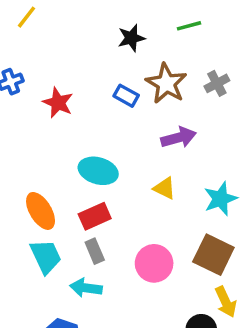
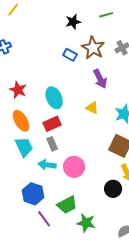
red star: (58, 103) -> (18, 90), moved
purple arrow: (179, 138) -> (100, 79), turned 78
cyan ellipse: (98, 171) -> (54, 98), turned 50
pink circle: (154, 263) -> (74, 167), moved

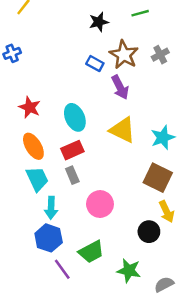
purple arrow: (100, 79) -> (120, 87), moved
yellow triangle: (92, 108) -> (123, 130), size x1.6
cyan arrow: (47, 165) -> (51, 208), moved, turned -96
green star: (86, 223) -> (129, 271), moved

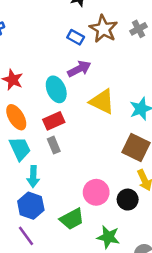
purple arrow: (120, 87) -> (79, 69), moved, turned -90
pink circle: (100, 204) -> (96, 192), moved
purple line: (62, 269) -> (26, 236), moved

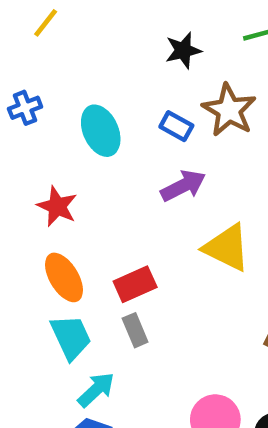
cyan ellipse: (56, 89) -> (101, 131), moved
cyan arrow: (33, 177) -> (96, 390), turned -135

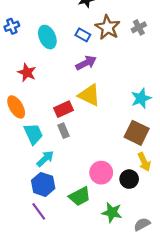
yellow triangle: (227, 248) -> (89, 95), moved
orange ellipse: (64, 277) -> (16, 107), moved

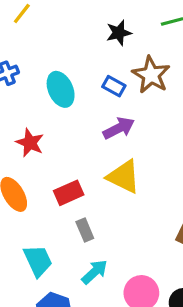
red rectangle: (63, 109) -> (69, 193), moved
cyan trapezoid: (33, 134) -> (38, 261), moved
cyan arrow: (45, 159) -> (95, 272), moved

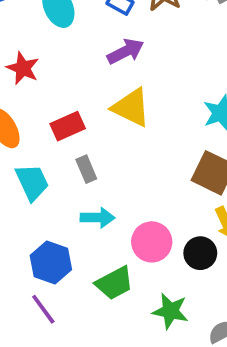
cyan trapezoid: (38, 261) -> (32, 182), moved
cyan arrow: (95, 272) -> (98, 218), turned 44

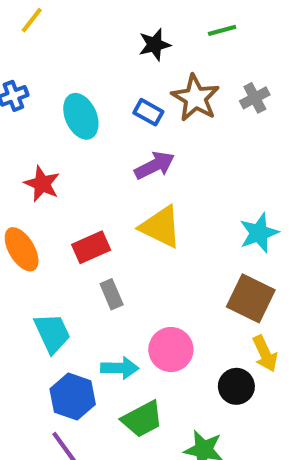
cyan trapezoid: (32, 182) -> (52, 333), moved
cyan arrow: (98, 218) -> (120, 368), moved
pink circle: (152, 242) -> (171, 350), moved

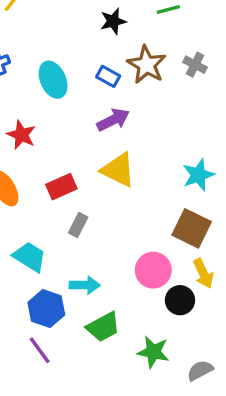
gray cross: (255, 98) -> (195, 65), turned -35
gray rectangle: (112, 294) -> (78, 225), turned 50
cyan trapezoid: (52, 333) -> (30, 257), turned -33
pink circle: (171, 350) -> (153, 270), moved

